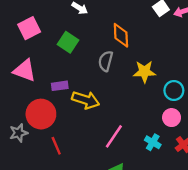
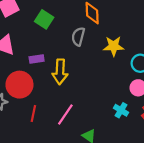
yellow arrow: (86, 100) -> (60, 72), turned 75
pink line: (114, 136) -> (65, 115), moved
red line: (56, 146) -> (33, 113), turned 35

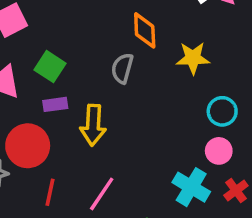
green square: (44, 19) -> (50, 67), moved
yellow star: (114, 46) -> (193, 58), moved
cyan cross: (121, 110) -> (191, 187), size x1.5

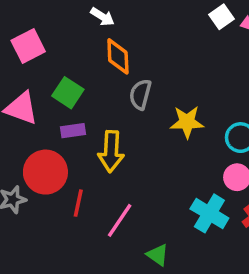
orange diamond: (145, 30) -> (118, 56), moved
yellow star: (193, 58) -> (187, 122), moved
red line: (50, 192) -> (78, 203), moved

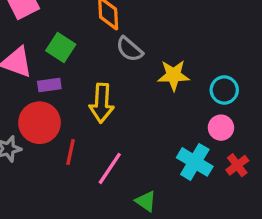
gray semicircle: (140, 94) -> (129, 49), turned -64
purple rectangle: (73, 131) -> (49, 85), moved

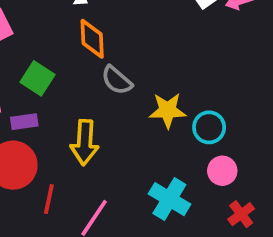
cyan circle: (224, 90) -> (209, 127), moved
cyan cross: (195, 162) -> (169, 199), moved

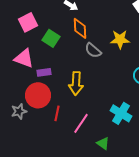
green square: (37, 78) -> (51, 38), moved
yellow star: (168, 110) -> (120, 39), moved

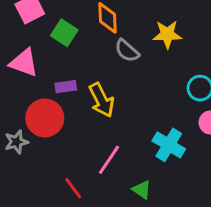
purple rectangle: (44, 72) -> (66, 87), moved
yellow arrow: (76, 83) -> (102, 100), turned -30
red line: (57, 113) -> (73, 188), moved, turned -49

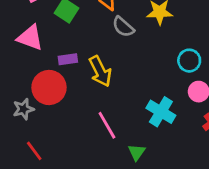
pink line: (109, 160) -> (107, 125), turned -64
red line: (73, 188) -> (34, 151), moved
green triangle: (142, 190) -> (137, 152), turned 30

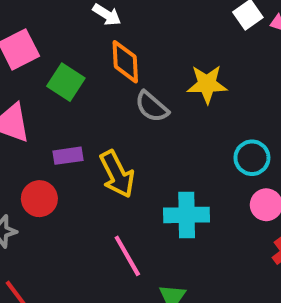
red circle: (49, 87) -> (39, 199), size x0.7
cyan cross: (161, 112) -> (187, 215), moved, turned -32

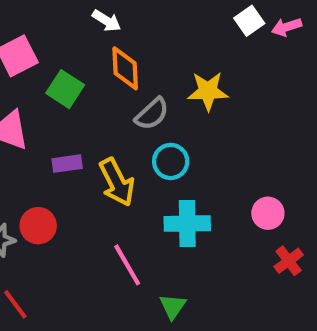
gray semicircle: (152, 107) -> (152, 114), turned -84
cyan circle: (252, 158) -> (171, 161), moved
red circle: (39, 199) -> (38, 226), moved

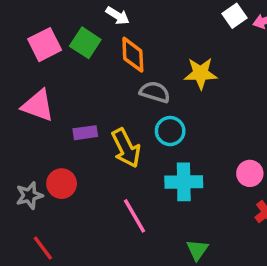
green square: (65, 89) -> (85, 43), moved
gray semicircle: (152, 114) -> (155, 92), turned -120
green triangle: (173, 306) -> (197, 250), moved

